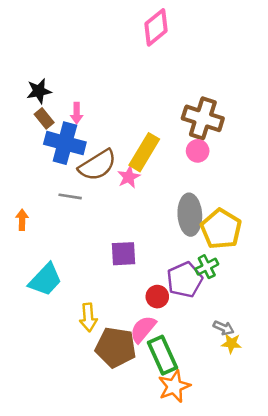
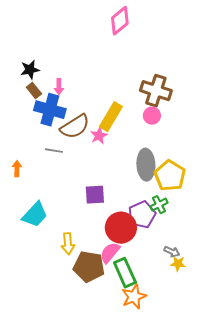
red circle: (157, 297) -> (121, 228), size x1.8

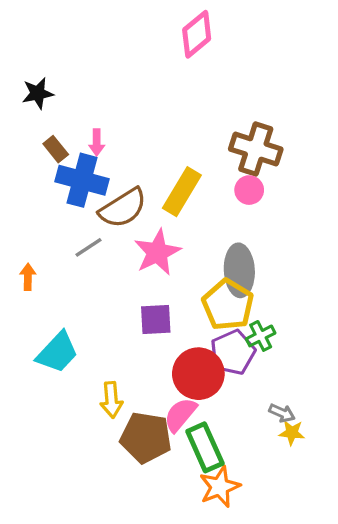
black star: (30, 70) -> (38, 93), moved
pink star: (99, 136) -> (157, 252), moved, size x1.6
gray line: (54, 151) -> (89, 247), turned -42
yellow pentagon: (170, 176) -> (228, 305), moved

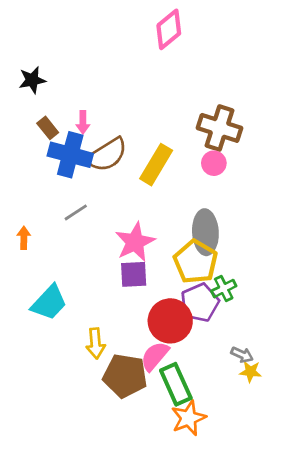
brown semicircle: (123, 208) -> (107, 155), moved
pink star: (157, 252) -> (135, 242), moved

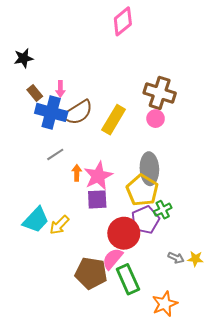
orange arrow: (24, 238) -> (77, 173), moved
yellow arrow: (96, 343) -> (59, 225), moved, turned 50
yellow star: (250, 372) -> (195, 259), moved
orange star: (189, 418) -> (165, 304), moved

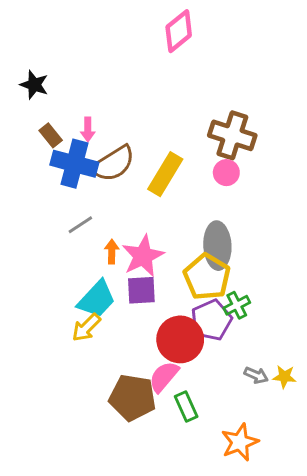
black star: (24, 58) -> (34, 85), turned 30
cyan trapezoid: (36, 220) -> (97, 299), moved
green rectangle: (128, 279) -> (186, 406), size x0.7

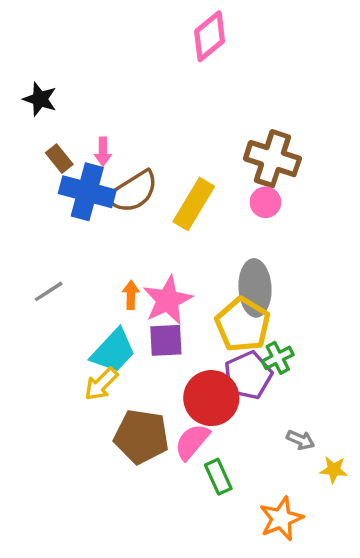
gray line: (80, 225) -> (49, 291), moved
yellow star: (284, 377) -> (334, 470), moved
brown pentagon: (132, 398) -> (141, 437), moved

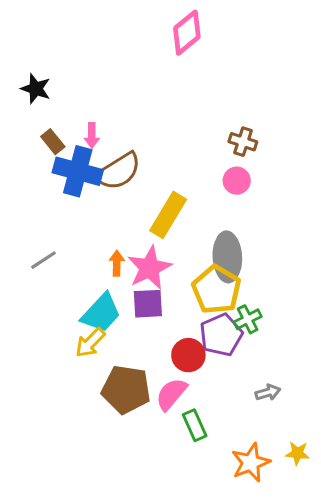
brown cross: (272, 159) -> (243, 142), size x0.6
yellow rectangle: (194, 204) -> (168, 215), moved
red circle: (211, 398) -> (188, 355), size x0.7
gray arrow: (300, 440) -> (268, 392), turned -40
yellow star: (334, 470) -> (297, 453), moved

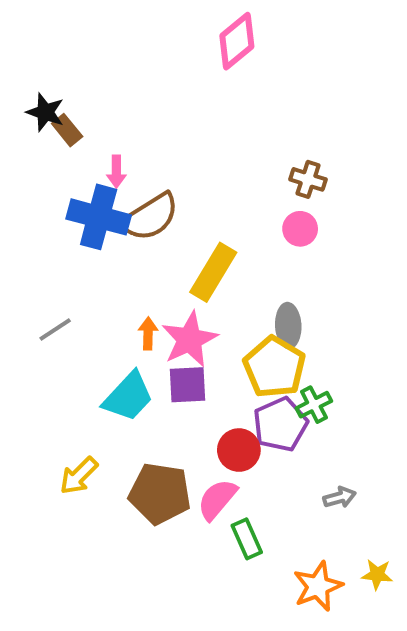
brown rectangle: (53, 142) -> (67, 130), moved
gray ellipse: (227, 257) -> (288, 326), size x0.7
yellow arrow: (90, 343) -> (79, 476), moved

